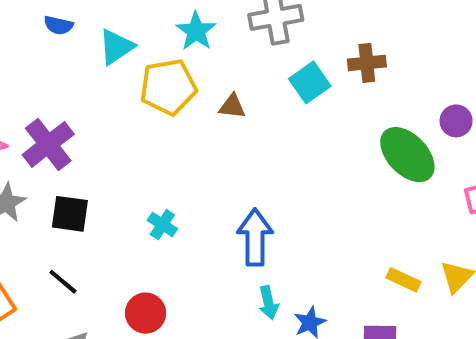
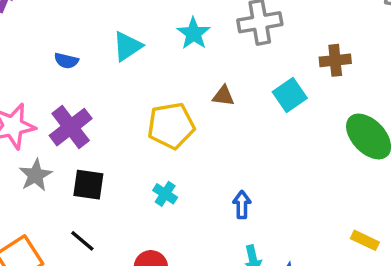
blue semicircle: (58, 25) -> (66, 61), moved
cyan square: (310, 82) -> (290, 95), moved
yellow pentagon: (168, 87) -> (171, 126), moved
blue arrow: (255, 237) -> (242, 205), size x0.6

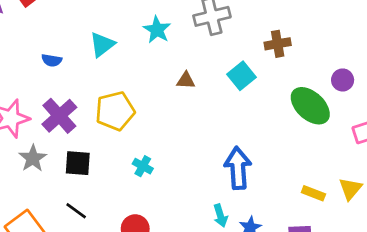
yellow pentagon: (171, 126) -> (115, 111), moved
blue arrow: (242, 205) -> (238, 168), moved, size x1.8

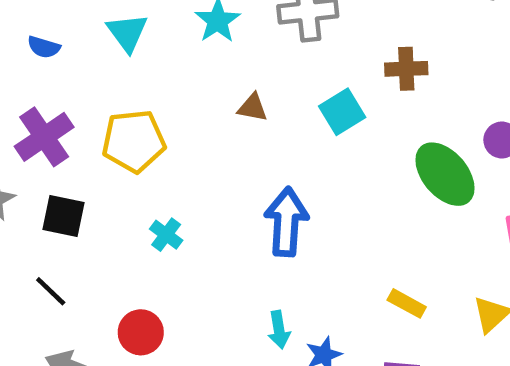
cyan triangle: (102, 44) -> (127, 33), turned -36
blue arrow: (238, 168) -> (286, 222), moved
yellow rectangle: (313, 193) -> (407, 303), moved

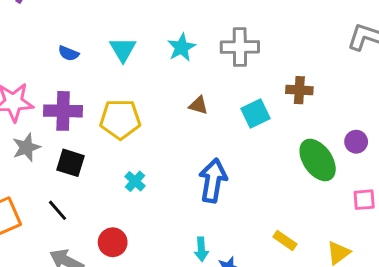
purple cross: (44, 137) -> (63, 111), turned 30

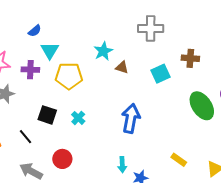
cyan star: (181, 47) -> (103, 51), moved
cyan triangle: (123, 49) -> (50, 50), moved
blue semicircle: (68, 53) -> (35, 31), turned -64
purple cross: (63, 111) -> (30, 70), size x0.7
black square: (70, 163) -> (47, 115), moved

